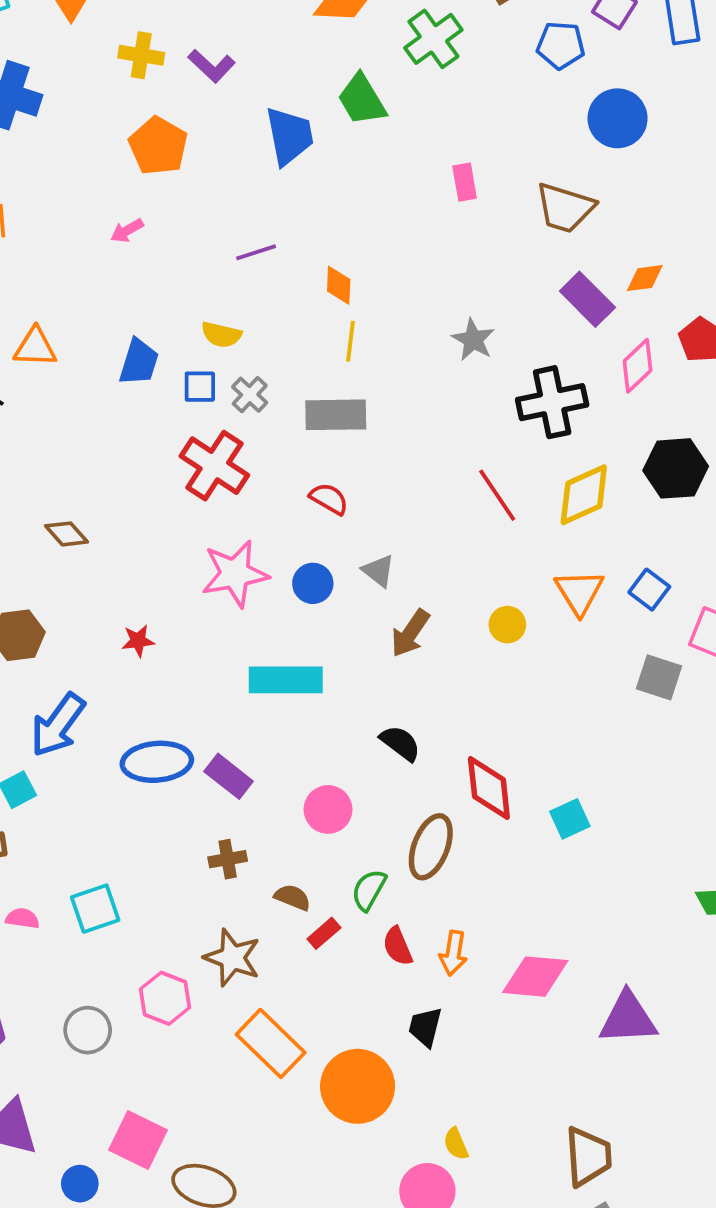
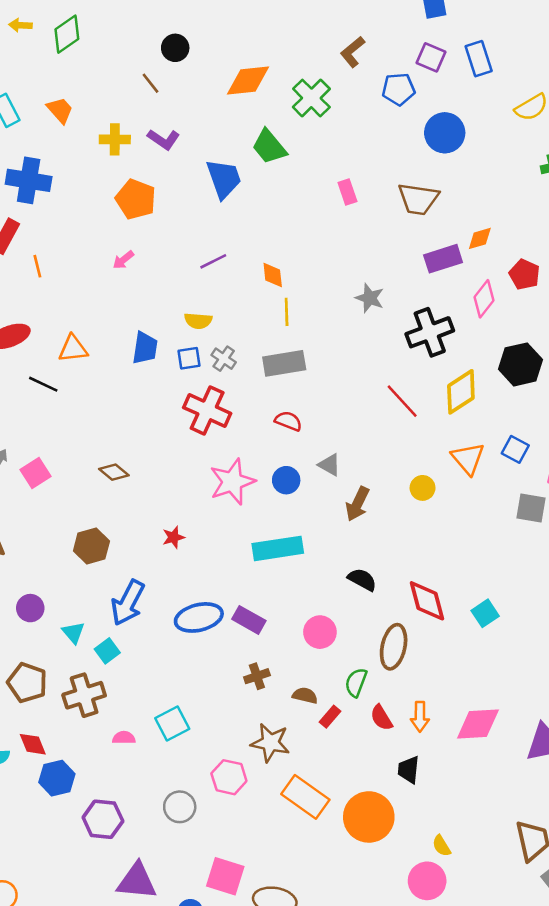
purple rectangle: (587, 299) -> (443, 259), turned -54

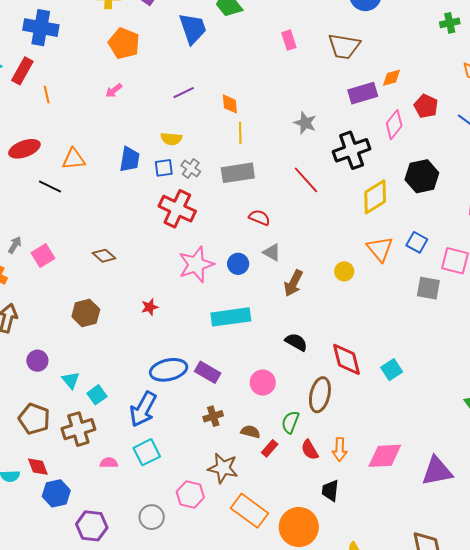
red line: (402, 401) -> (306, 180), moved
red semicircle: (288, 421) -> (259, 218), moved
blue arrow: (128, 603) -> (143, 409), moved

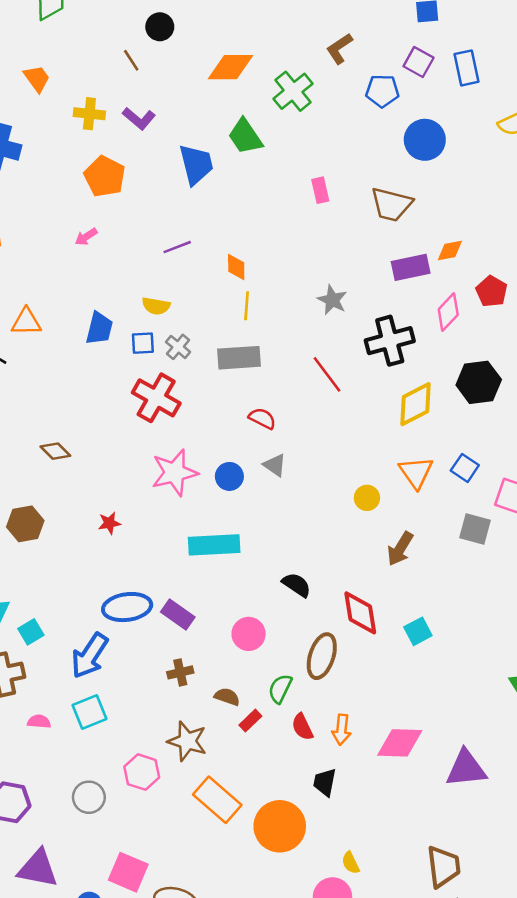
brown arrow: (293, 283) -> (400, 549), moved

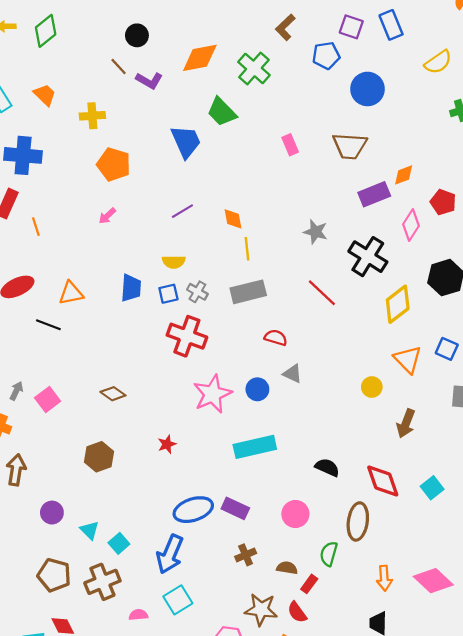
purple L-shape: (139, 118) -> (149, 81), moved
black cross: (390, 341) -> (368, 257), turned -33
red semicircle: (302, 727) -> (297, 612), moved
pink diamond: (400, 743) -> (433, 581), turned 51

